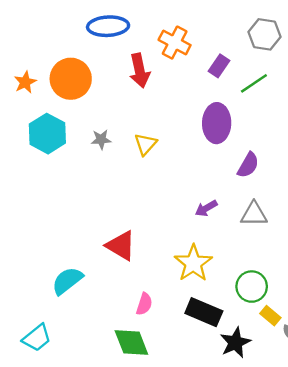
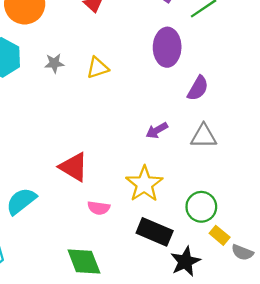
yellow triangle: (145, 144) -> (98, 68), turned 30
pink semicircle: (144, 304) -> (99, 208), moved, turned 80

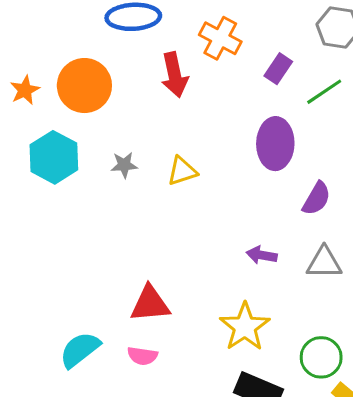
purple arrow: (157, 130) -> (262, 255), turned 40
red triangle: (74, 167) -> (150, 304), turned -36
pink semicircle: (99, 208) -> (142, 356), moved

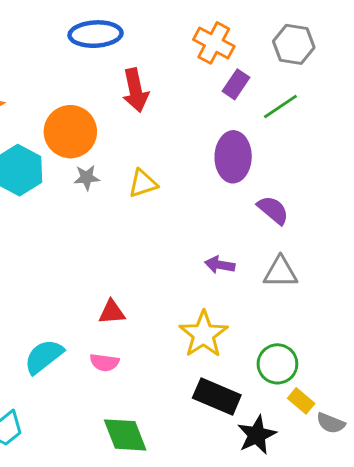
orange cross: (220, 38) -> (214, 43), moved
orange circle: (84, 86) -> (70, 132), moved
purple semicircle: (317, 199) -> (273, 210), turned -80
red triangle: (150, 304) -> (112, 312), size x0.7

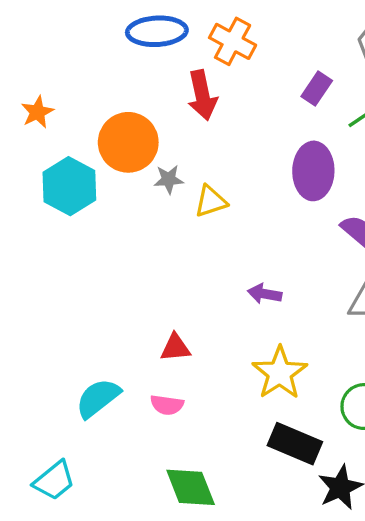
orange cross: (214, 43) -> (233, 41), moved
gray star: (87, 178) -> (169, 179), moved
purple arrow: (220, 265) -> (265, 294), moved

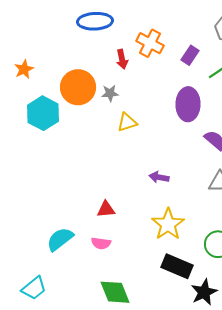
orange cross: (233, 41) -> (150, 43), moved
red arrow: (202, 95) -> (122, 59), size x0.7
gray star: (169, 179) -> (110, 93), moved

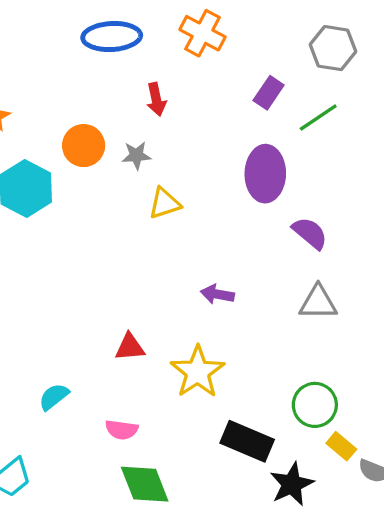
orange cross: (150, 43) -> (203, 33), moved
orange circle: (78, 87) -> (84, 146), size x0.7
yellow star: (168, 224) -> (198, 372), moved
cyan semicircle: (60, 239) -> (54, 397), size x0.7
pink semicircle: (101, 243) -> (122, 430), moved

